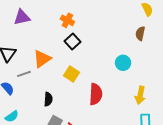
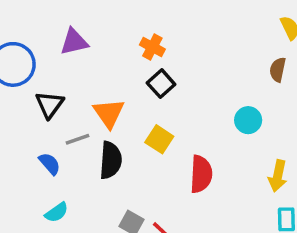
orange triangle: (42, 59) -> (109, 113), turned -30
black semicircle: (48, 99) -> (111, 160), moved, size x1.5

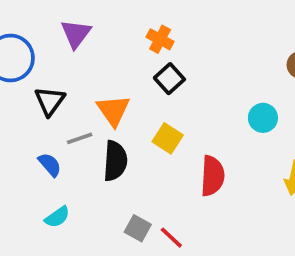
purple triangle: (74, 42) -> (76, 34), turned -40

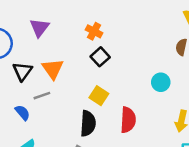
orange triangle: (113, 110) -> (53, 69), moved
black semicircle: (115, 161) -> (88, 123), moved

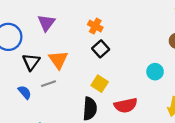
blue semicircle: (22, 113) -> (25, 92), moved
red semicircle: (128, 120) -> (126, 105), turned 75

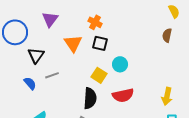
black square: (101, 49) -> (100, 43), turned -35
orange triangle: (58, 60) -> (73, 43), moved
cyan circle: (155, 72) -> (120, 64), moved

